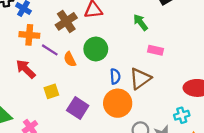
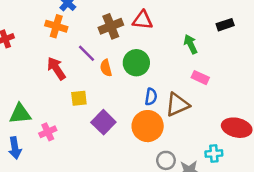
orange cross: (29, 35) -> (56, 26), moved

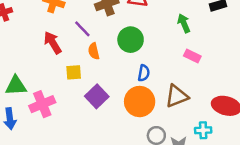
orange semicircle: (106, 68) -> (94, 51), moved
brown triangle: (177, 105) -> (177, 96), moved
pink cross: (48, 132) -> (42, 104), size x1.5

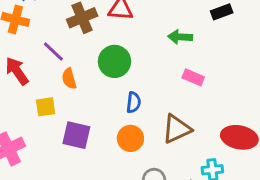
green arrow: (184, 23) -> (180, 37), turned -60
purple square: (97, 96) -> (76, 135), turned -30
orange circle: (140, 102) -> (130, 138), size x0.7

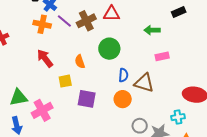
purple line: (53, 52) -> (64, 21), moved
pink rectangle: (193, 77) -> (162, 56), turned -32
brown triangle: (177, 129) -> (144, 83), moved, turned 45

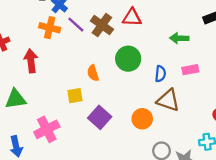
brown cross: (86, 21) -> (102, 25), turned -30
red arrow: (45, 58) -> (31, 61), moved, turned 30
blue semicircle: (123, 75) -> (160, 74), moved
green triangle: (19, 97) -> (16, 99), moved
purple square: (87, 99) -> (100, 117), turned 30

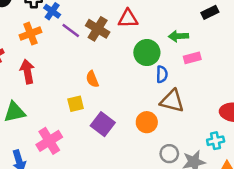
orange cross: (50, 28) -> (30, 34), moved, turned -30
green circle: (128, 59) -> (147, 53), moved
pink rectangle: (190, 70) -> (192, 58), moved

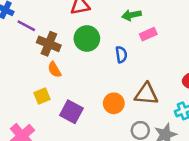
brown cross: (98, 29) -> (49, 44), moved
green circle: (147, 53) -> (87, 39), moved
brown triangle: (172, 101) -> (146, 94), moved

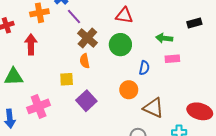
orange circle: (114, 103) -> (129, 90), moved

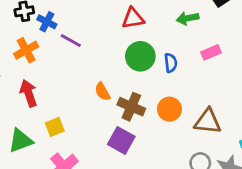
brown cross: (87, 38) -> (131, 107), moved
green arrow: (164, 38) -> (188, 18), moved
blue semicircle: (144, 68) -> (171, 63), moved
yellow square: (67, 79) -> (55, 127), moved

